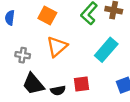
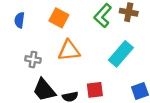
orange triangle: (57, 47) -> (69, 50), turned 35

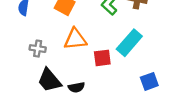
red square: (95, 90) -> (102, 58), moved

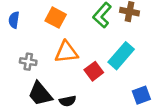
red square: (102, 58) -> (94, 71), turned -30

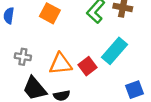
orange triangle: (66, 52) -> (60, 64), moved

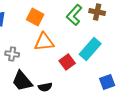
orange triangle: (60, 64) -> (44, 42), moved

